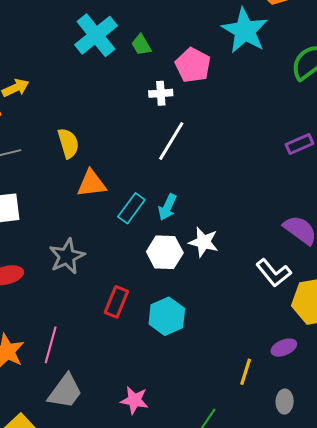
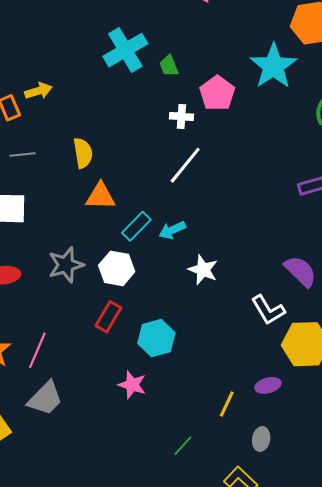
cyan arrow: (167, 207) -> (172, 230), turned 32
white hexagon: (165, 252) -> (117, 268), moved
pink star: (134, 400) -> (132, 385), moved

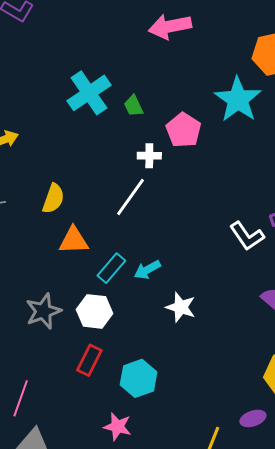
yellow semicircle: (83, 153) -> (53, 199), turned 32
white line: (185, 165) -> (130, 197), moved
white L-shape: (268, 310) -> (247, 236), moved

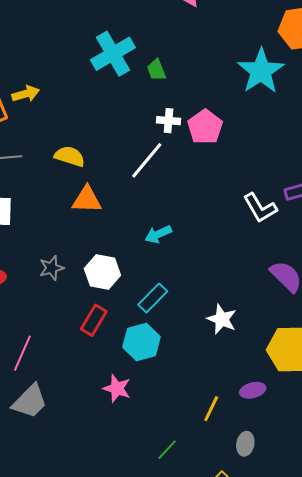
pink pentagon: (183, 130) -> (205, 127), moved
yellow semicircle: (53, 199) -> (70, 156), turned -96
cyan rectangle: (111, 268) -> (153, 298), moved
white star: (181, 307) -> (222, 319), moved
gray star: (43, 311) -> (52, 268), size x0.7

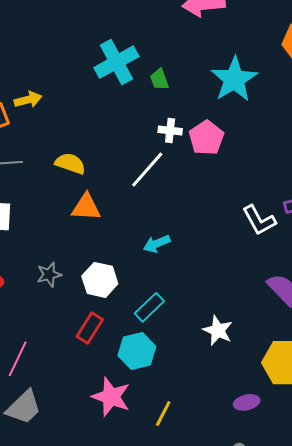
cyan star: (261, 71) -> (234, 79), moved
pink star: (117, 388) -> (111, 397), size x1.4
yellow line: (211, 409) -> (163, 413), moved

